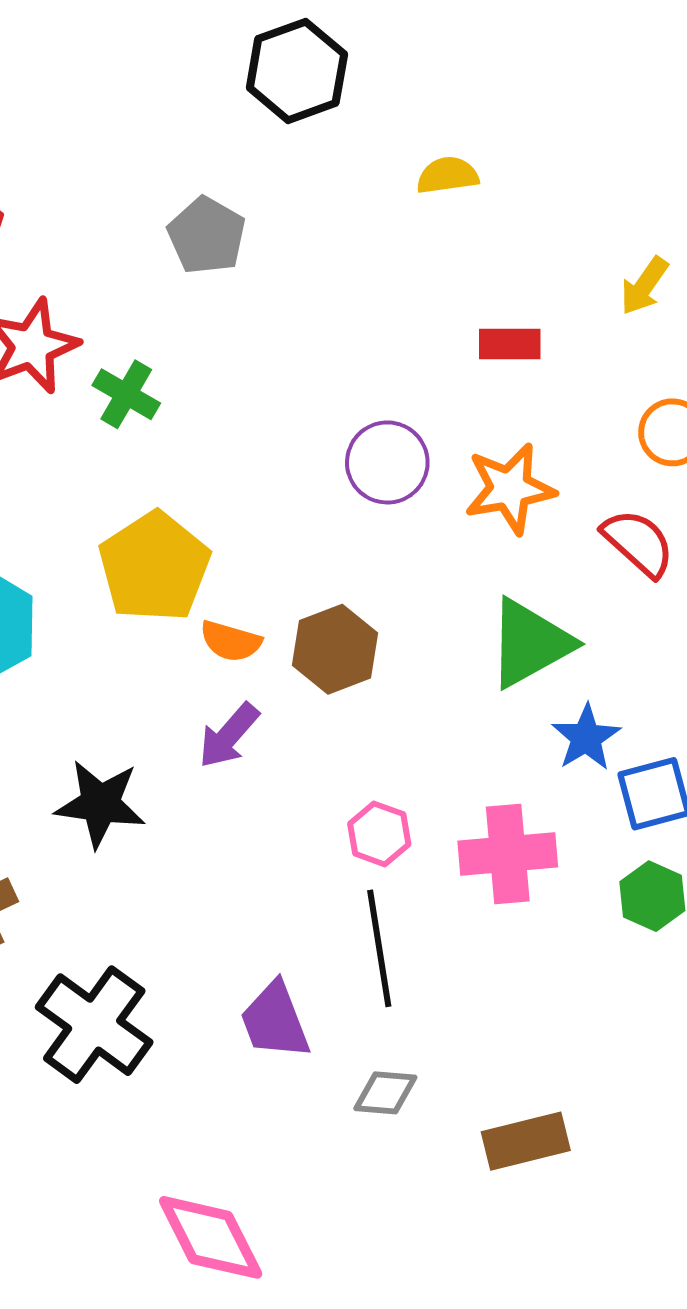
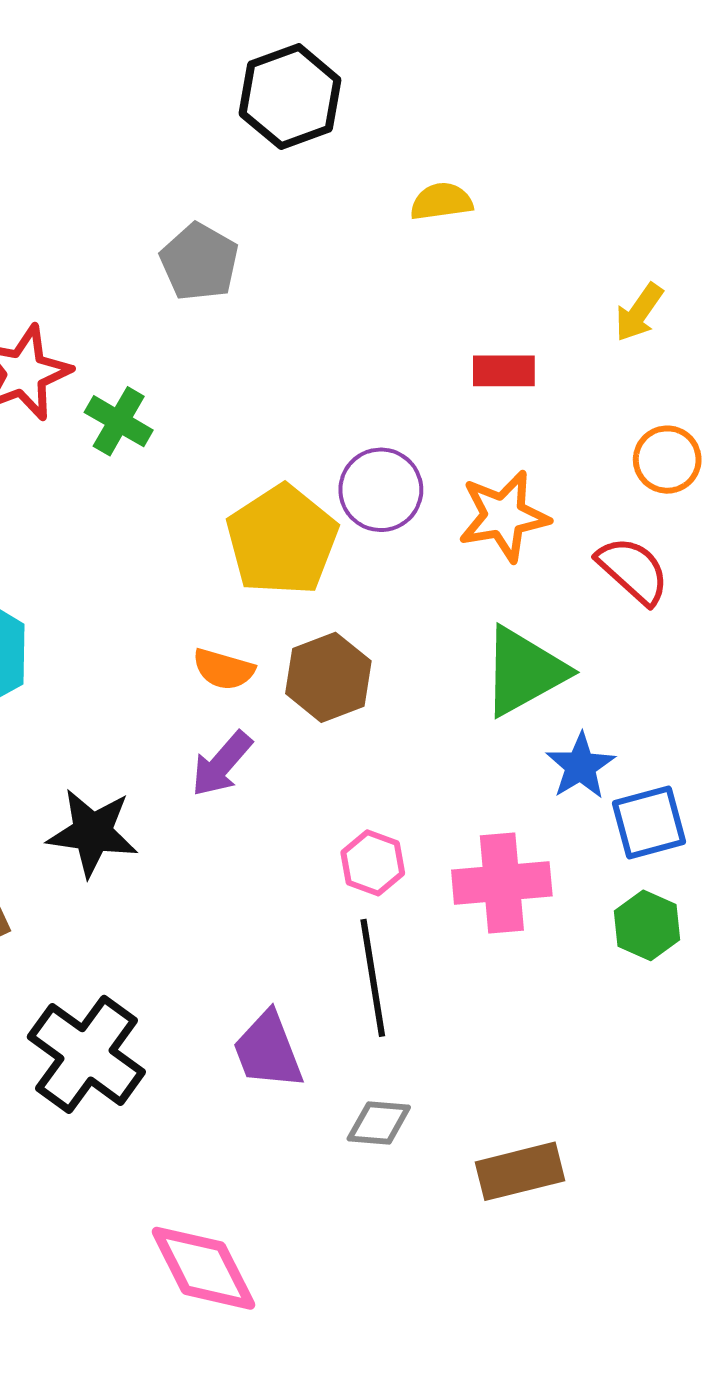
yellow pentagon: (154, 567) -> (282, 540), moved

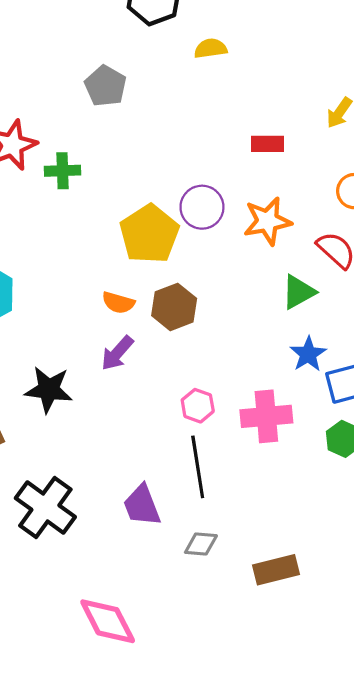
yellow semicircle: (441, 201) -> (211, 48), moved
green cross: (119, 421) -> (63, 171), turned -32
green triangle: (524, 671) -> (299, 292), moved, size x0.7

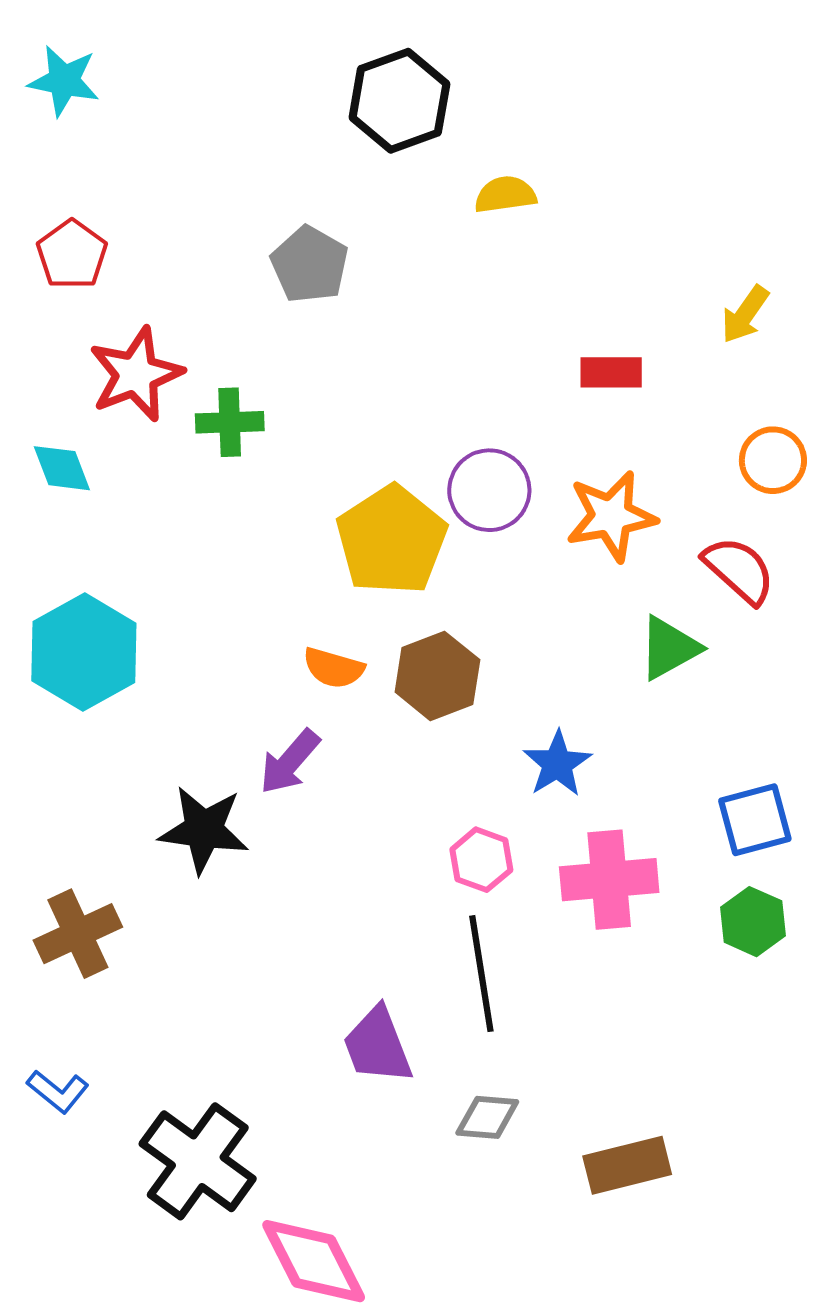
purple arrow: (117, 353) -> (290, 762), moved
blue star: (308, 354) -> (557, 764), moved
black cross: (45, 508) -> (198, 1161), moved

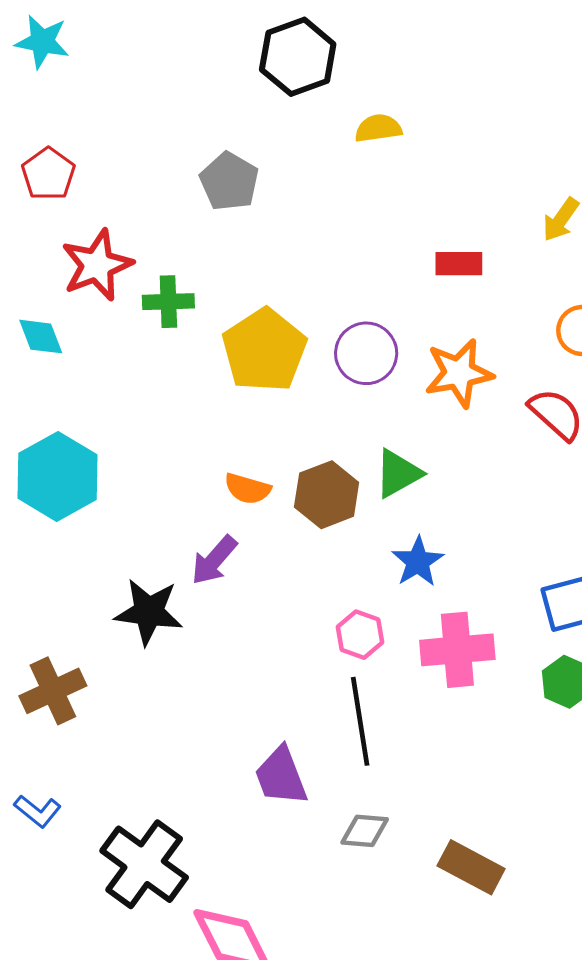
yellow pentagon: (391, 540) -> (264, 350), moved
green triangle: (669, 648) -> (398, 473), moved
brown rectangle: (627, 1165) -> (471, 867), turned 42

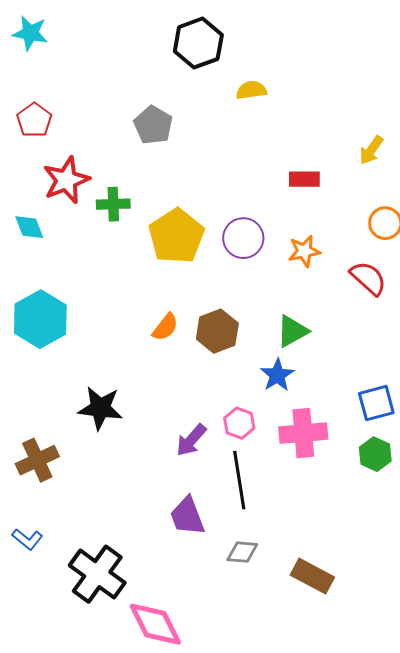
orange star: (459, 373) -> (304, 251), size x0.7
green triangle: (398, 473) -> (292, 331), moved
orange semicircle: (248, 489) -> (165, 327), turned -68
purple arrow: (214, 560) -> (191, 440), moved

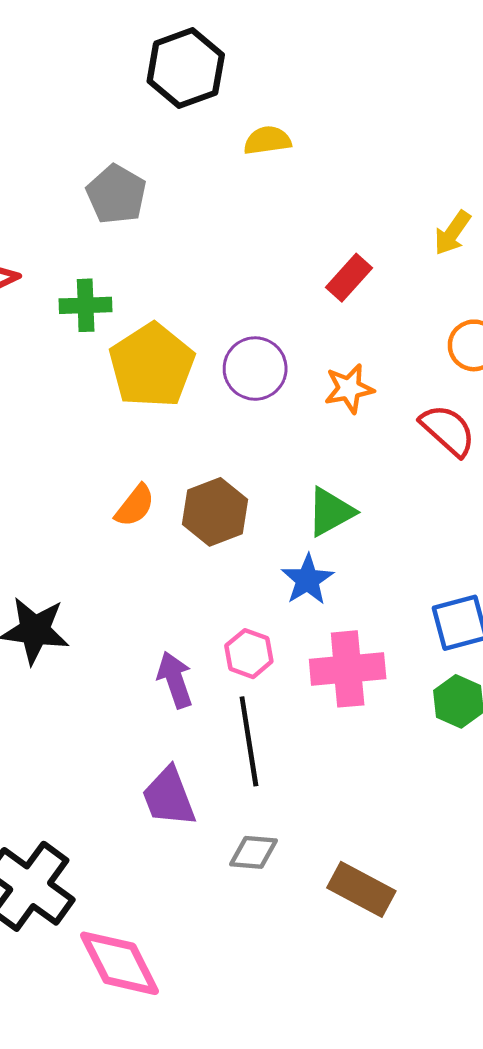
red rectangle: (304, 179) -> (349, 278), turned -48
green cross: (113, 204) -> (86, 305), moved
purple arrow: (191, 440) -> (175, 680), turned 120

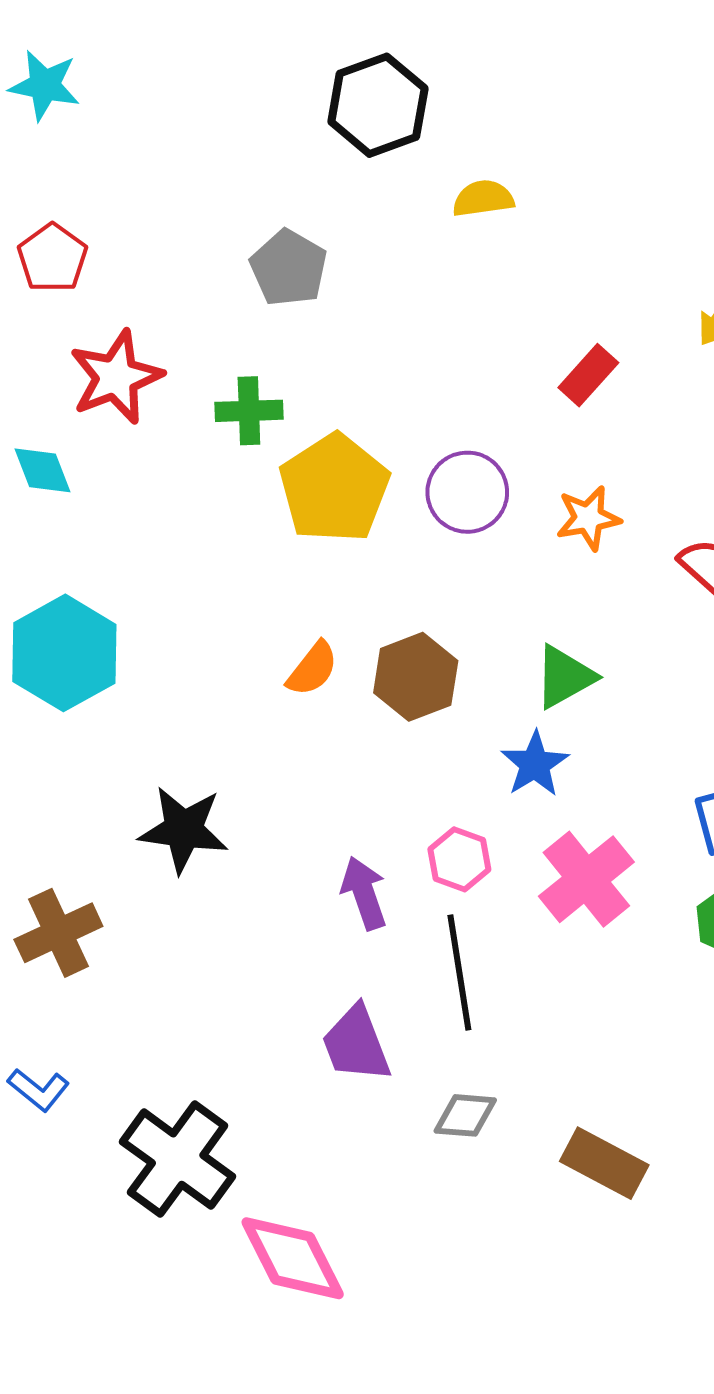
pink cross: (348, 669) -> (586, 879), turned -34

